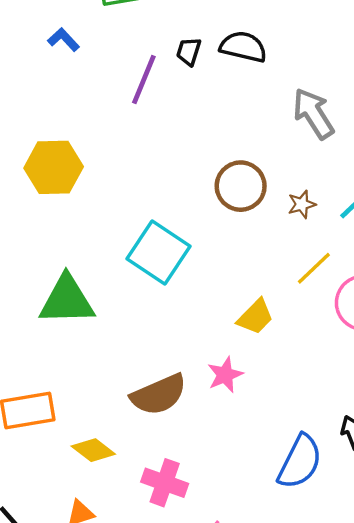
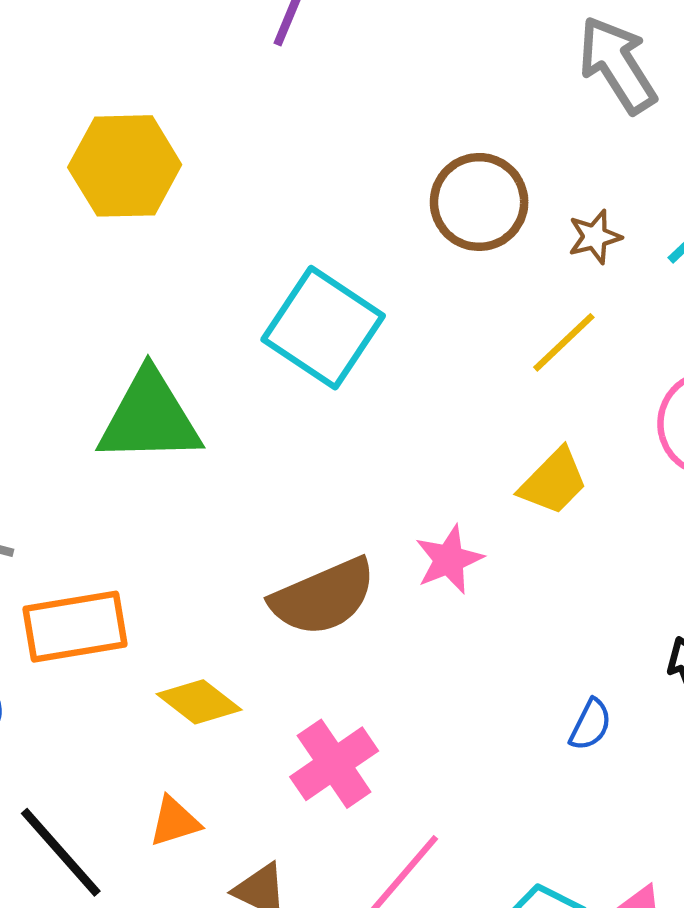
yellow line: (314, 268) -> (564, 342), moved
yellow trapezoid: (255, 317) -> (553, 482), moved
blue semicircle: (300, 462) -> (590, 725), size x0.5
pink cross: (165, 483) -> (334, 764), turned 36

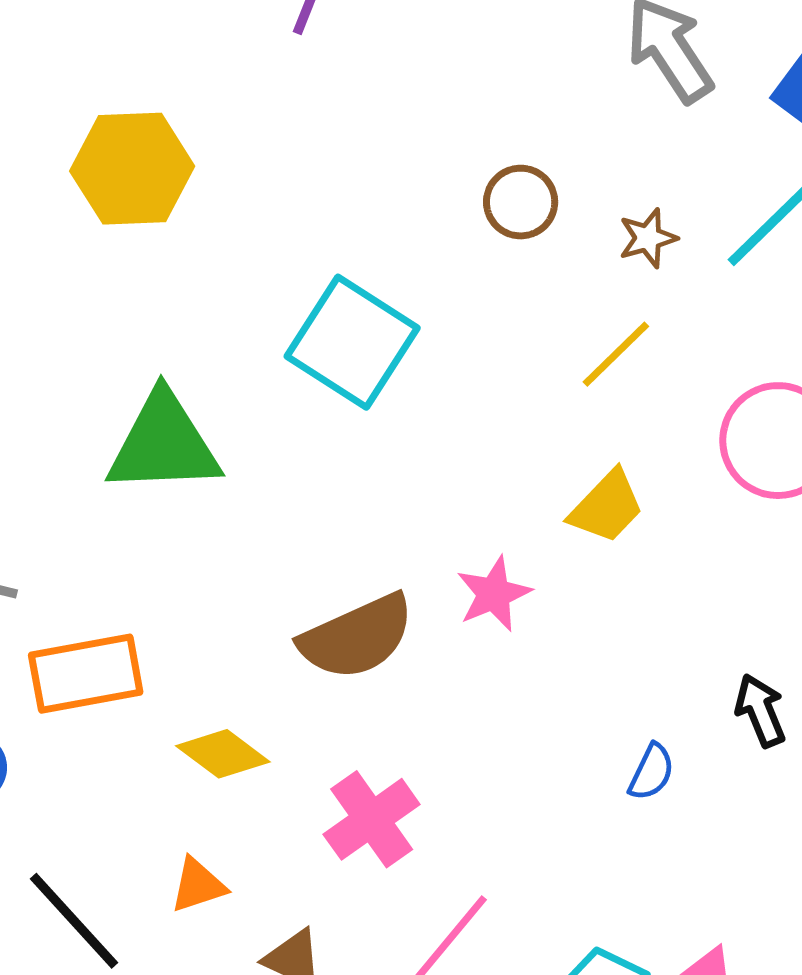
brown circle: (479, 202) -> (521, 202), size x0.7

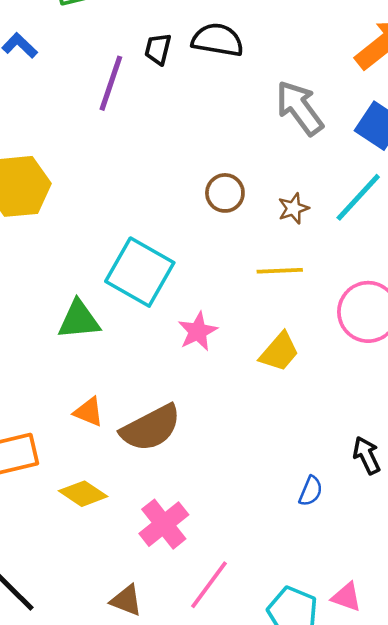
yellow line: (616, 354) -> (280, 271), turned 45
green triangle: (164, 444) -> (79, 320), moved, size x0.7
pink star: (494, 594) -> (198, 331), moved
orange triangle: (198, 885) -> (89, 412), moved, turned 44

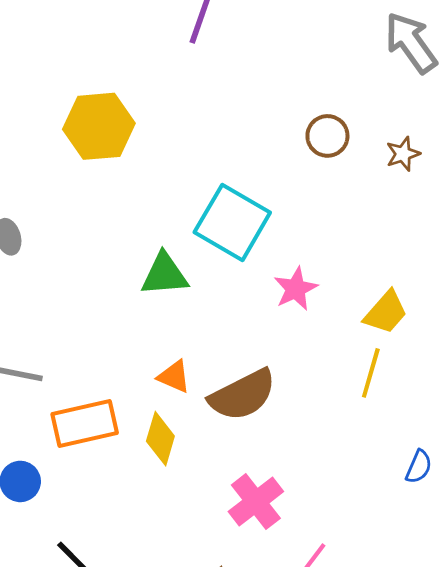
yellow line: (280, 271) -> (371, 373), moved, turned -72
yellow diamond: (83, 494) -> (160, 439), moved, turned 72

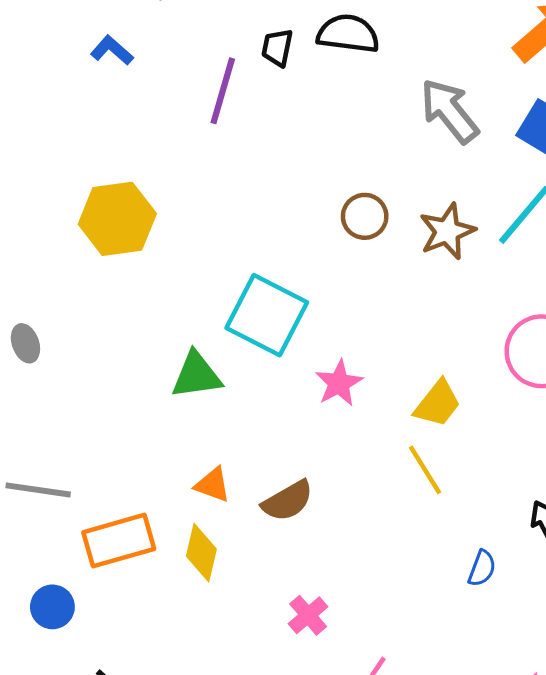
brown star: (403, 154) -> (447, 231), size x1.5
yellow line: (371, 373) -> (425, 470), turned -45
brown semicircle: (243, 395) -> (288, 501), size x0.7
pink cross: (256, 502) -> (308, 615), size x0.7

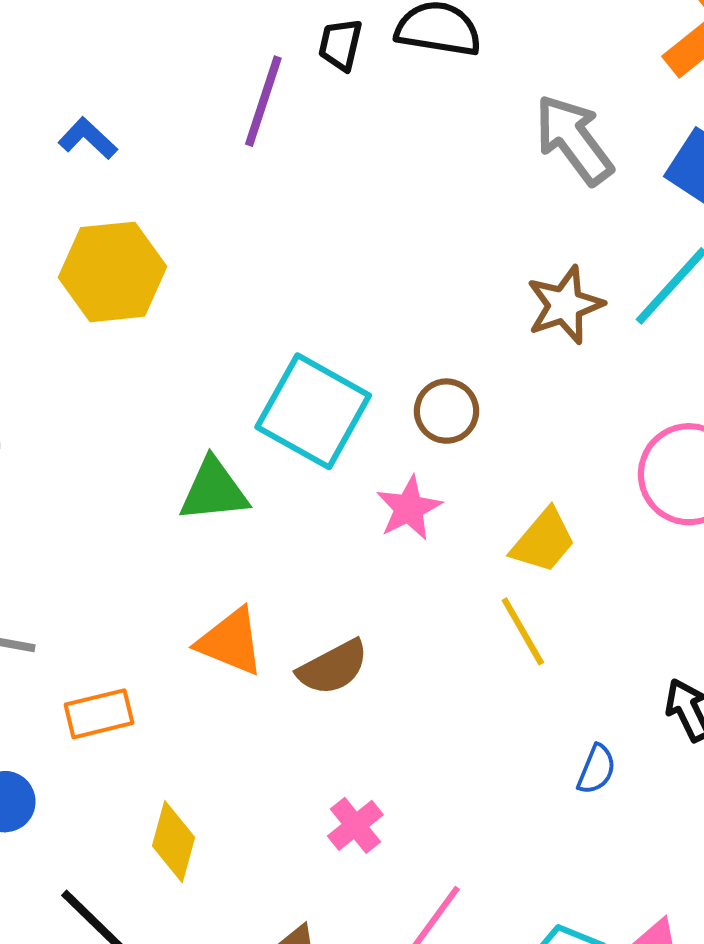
blue L-shape: (112, 50) -> (88, 138), moved
brown circle: (365, 216) -> (447, 411), moved
orange triangle: (213, 485) -> (231, 642), size x1.4
orange rectangle: (119, 541) -> (99, 714), size x0.7
yellow diamond: (201, 553) -> (173, 842), moved

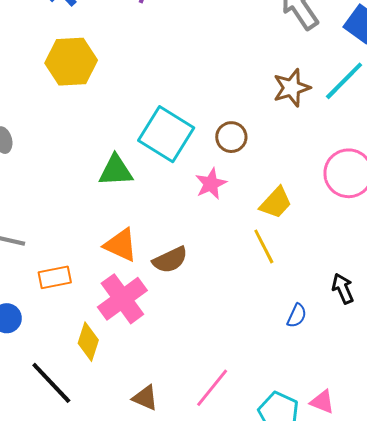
pink cross: (355, 825) -> (122, 299), moved, size x1.8

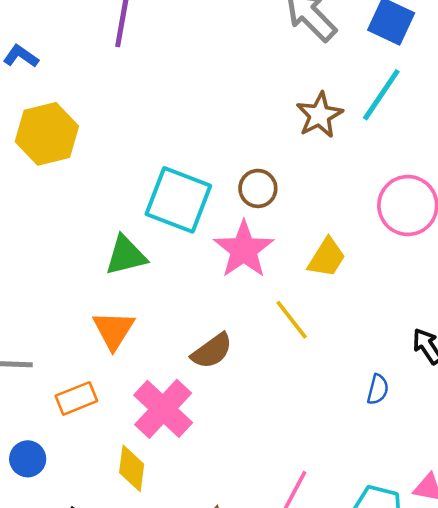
pink star: (211, 184) -> (244, 250), size x1.5
orange triangle: (121, 245) -> (114, 330), moved, turned 48
yellow line: (264, 246) -> (292, 320), moved

